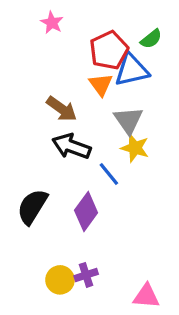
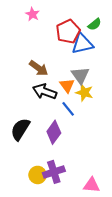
orange triangle: (101, 84) -> (67, 85), moved
purple cross: (86, 275) -> (54, 172), size x1.5

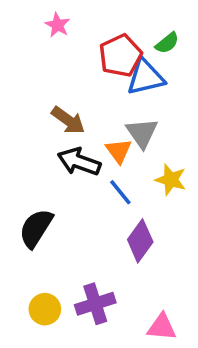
yellow star: (84, 93) -> (171, 180), moved
purple diamond: (54, 132) -> (140, 241), moved
yellow circle: (38, 175) -> (45, 309), moved

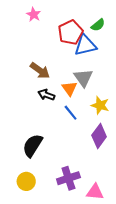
black arrow: (79, 162) -> (46, 95), size x0.7
black semicircle: (36, 228) -> (33, 145), moved
purple diamond: (140, 241) -> (99, 136), moved
purple cross: (95, 304) -> (68, 178), moved

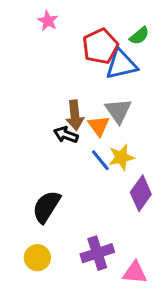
brown arrow: (40, 70) -> (75, 115), moved, turned 48
yellow star: (100, 105) -> (121, 157), moved, turned -30

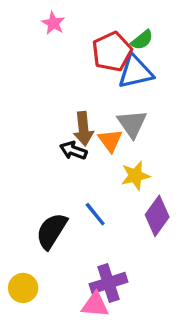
green semicircle: (139, 36) -> (142, 40), moved
blue line: (100, 160) -> (95, 214), moved
yellow circle: (37, 258) -> (23, 288), moved
pink triangle: (135, 273) -> (95, 305), moved

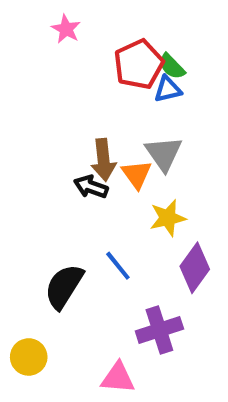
green semicircle: (142, 40) -> (172, 66), moved, turned 85
blue triangle: (135, 72) -> (168, 89), size x0.6
purple cross: (109, 283) -> (159, 330), moved

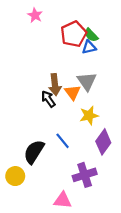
black arrow: (91, 187) -> (48, 99), turned 35
yellow circle: (29, 357) -> (15, 176), moved

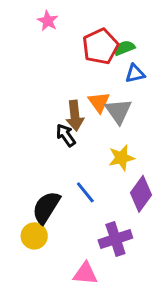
green semicircle: (91, 35) -> (124, 48), turned 112
blue triangle: (89, 47) -> (135, 74), moved
orange triangle: (72, 92) -> (99, 102), moved
yellow circle: (15, 176) -> (34, 236), moved

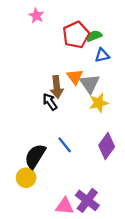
yellow star: (121, 158) -> (99, 103), moved
purple cross: (115, 239) -> (87, 200), moved, turned -35

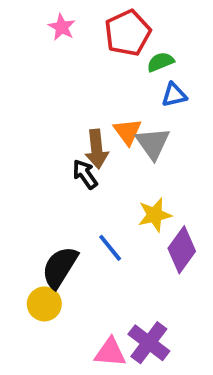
red pentagon: (76, 35) -> (128, 33), moved
yellow star: (99, 103) -> (155, 215), moved

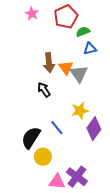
brown arrow: (97, 149) -> (49, 63), moved
yellow circle: (44, 304) -> (43, 157), moved

